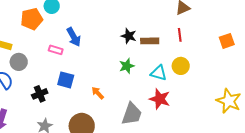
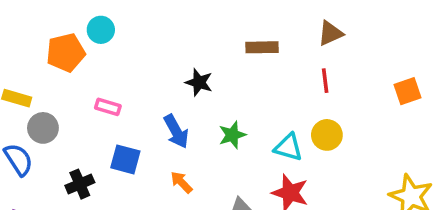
black star: (129, 36) -> (199, 82), moved
blue arrow: (74, 37) -> (176, 131), moved
brown rectangle: (150, 41) -> (262, 47), moved

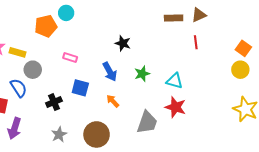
brown rectangle: (262, 47) -> (174, 18), moved
orange square: (408, 91) -> (243, 48), turned -35
yellow circle: (327, 135) -> (240, 70), moved

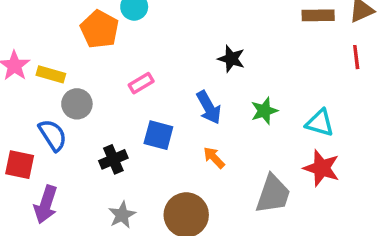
orange pentagon: (46, 26) -> (99, 29), turned -30
pink rectangle: (70, 58) -> (141, 83), turned -48

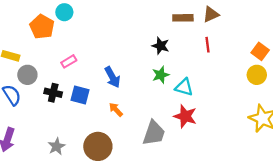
black star: (231, 59) -> (161, 46), moved
green star: (264, 111) -> (161, 75), moved
black cross: (113, 159) -> (53, 93), moved, turned 36

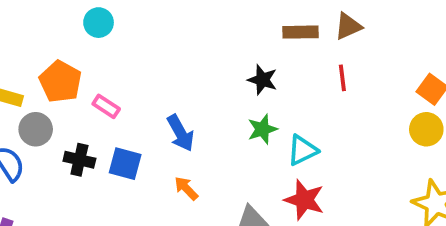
orange pentagon: (42, 27) -> (60, 82), moved
pink rectangle: (69, 61) -> (106, 106), turned 64
cyan triangle: (184, 87) -> (302, 150), turned -42

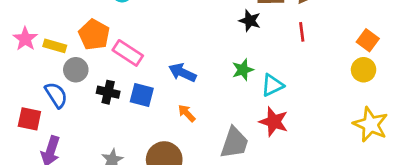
black star: (262, 80) -> (250, 21), moved
pink rectangle: (106, 106) -> (128, 53), size x1.5
blue arrow: (180, 133) -> (182, 73), turned 144

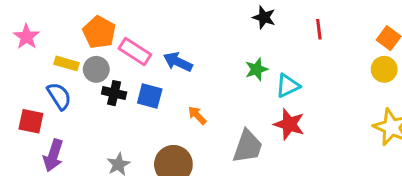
yellow rectangle: (55, 46) -> (67, 63), moved
gray circle: (76, 70) -> (96, 69), moved
blue arrow: (182, 73) -> (178, 62), moved

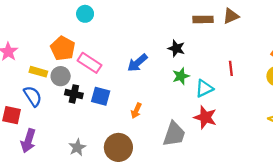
black star: (264, 17) -> (176, 48), moved
red line: (319, 29) -> (231, 68), moved
blue arrow: (178, 62) -> (137, 63), moved, turned -65
orange arrow: (197, 115) -> (136, 111), turned -112

